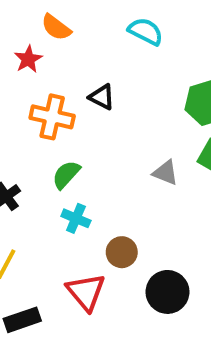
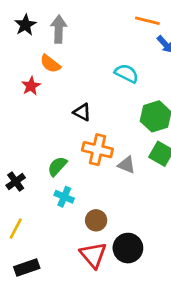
cyan semicircle: (146, 31) -> (127, 73), moved
orange cross: (52, 117) -> (97, 150), moved
red triangle: (86, 292) -> (93, 255), moved

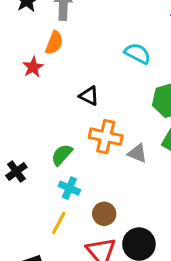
orange semicircle: (50, 64) -> (54, 43), turned -105
yellow line: (16, 229) -> (59, 223), moved

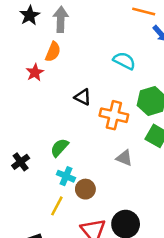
orange cross: (106, 137) -> (114, 115), moved
gray triangle: (137, 153) -> (124, 158), moved
brown circle: (104, 214) -> (85, 189), moved

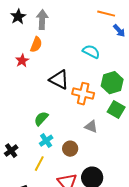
black triangle: (83, 97) -> (59, 80), size x1.5
black cross: (21, 162) -> (11, 151), moved
cyan cross: (66, 176) -> (46, 141), turned 32
brown circle: (85, 189) -> (70, 149), moved

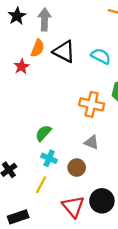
black triangle: (59, 80) -> (64, 52), moved
gray triangle: (91, 127) -> (92, 142), moved
cyan cross: (46, 141) -> (49, 158), turned -32

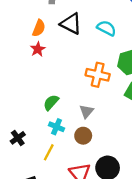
orange semicircle: (38, 48) -> (39, 28), moved
red star: (22, 66) -> (38, 49), moved
gray triangle: (92, 142) -> (86, 111), moved, turned 48

